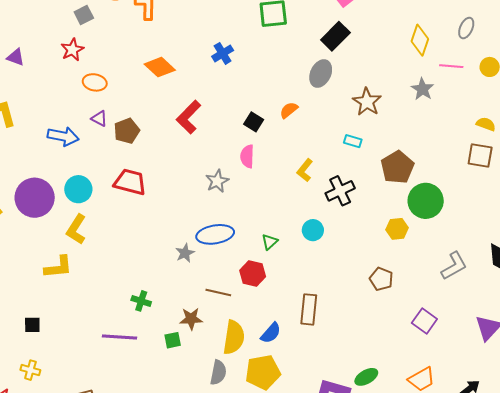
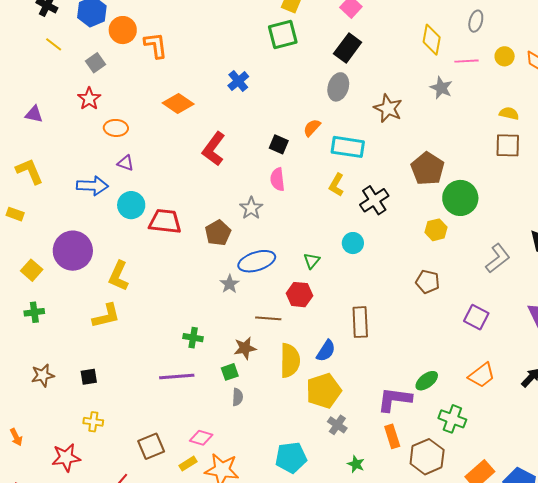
brown pentagon: (127, 131) -> (218, 233), moved
cyan rectangle: (353, 141) -> (348, 147), moved, size x1.8
cyan circle: (78, 189) -> (131, 205), moved
gray semicircle: (218, 372) -> (238, 397), moved, size x0.7

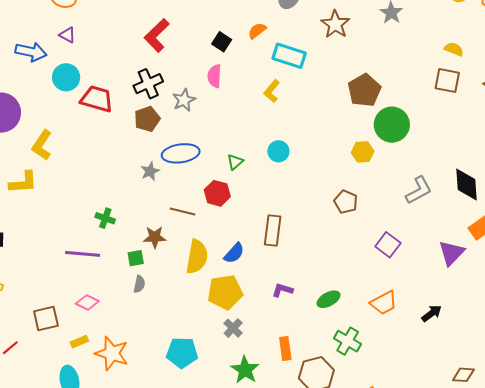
black cross: (374, 200) -> (148, 84), moved
purple L-shape: (395, 399) -> (282, 290), moved, size x0.6
pink diamond: (201, 438) -> (87, 302), moved
green star: (356, 464) -> (245, 370), size x1.6

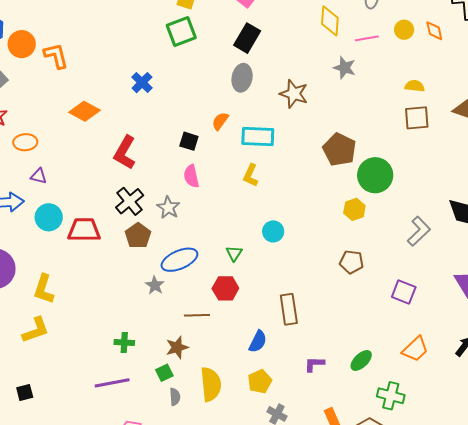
yellow semicircle: (197, 257) -> (211, 384), moved
yellow pentagon: (225, 292) -> (260, 381), size x0.7

